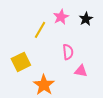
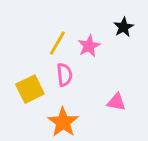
pink star: (61, 17) -> (89, 46), moved
pink semicircle: (68, 52) -> (64, 75), moved

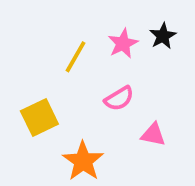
pink star: (89, 46) -> (123, 44), moved
pink semicircle: (64, 75) -> (119, 99), moved, turned 65

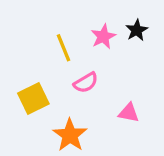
yellow line: (75, 57) -> (64, 48), turned -52
pink semicircle: (119, 99) -> (86, 83), moved

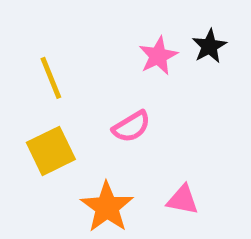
yellow line: (64, 48) -> (51, 78), moved
pink triangle: (129, 113) -> (183, 200), moved

